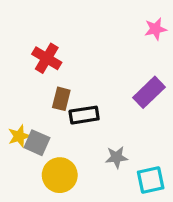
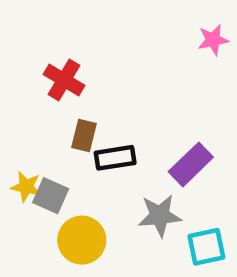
purple rectangle: (149, 92) -> (191, 164), moved
yellow star: (19, 136) -> (26, 187), turned 30
gray star: (117, 157) -> (160, 216), size x1.4

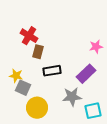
pink star: (213, 40) -> (96, 47), moved
brown rectangle: (84, 136) -> (38, 52), moved
yellow star: (26, 187) -> (16, 76), moved

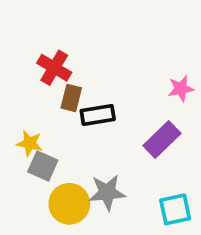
black rectangle: (52, 71) -> (98, 115), moved
gray star: (72, 97) -> (107, 192), moved

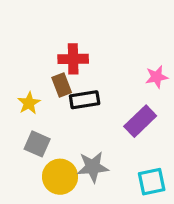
red cross: (54, 68) -> (73, 59), moved, turned -32
brown rectangle: (71, 98) -> (62, 85), turned -35
yellow star: (30, 143) -> (29, 103), moved, turned 30

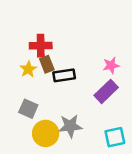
red cross: (73, 59) -> (41, 46), moved
pink star: (157, 77) -> (111, 65), moved
yellow star: (29, 103) -> (28, 69), moved

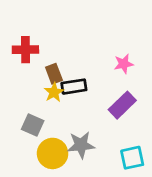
red cross: (41, 46) -> (25, 50), moved
pink star: (111, 65) -> (124, 64), moved
yellow star: (28, 69) -> (54, 92), moved

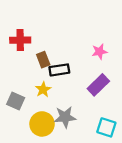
yellow star: (54, 92) -> (43, 89), moved
gray square: (33, 125) -> (16, 101), moved
cyan square: (132, 158) -> (106, 127), turned 30

